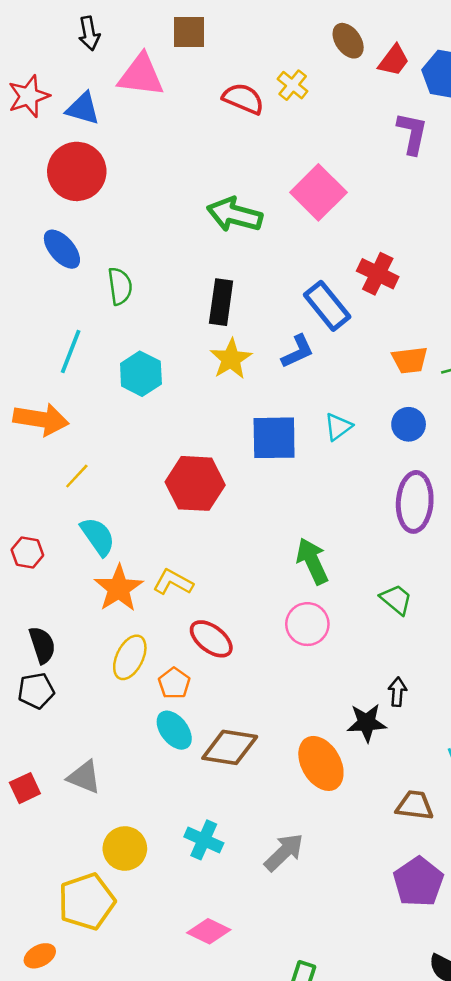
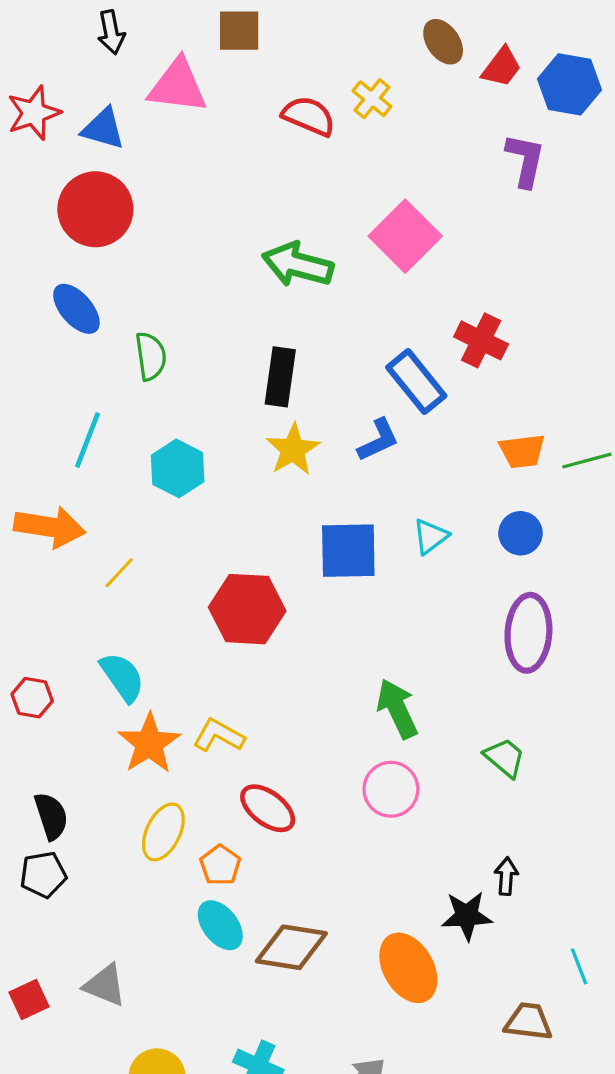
yellow line: (77, 476) -> (119, 573), moved

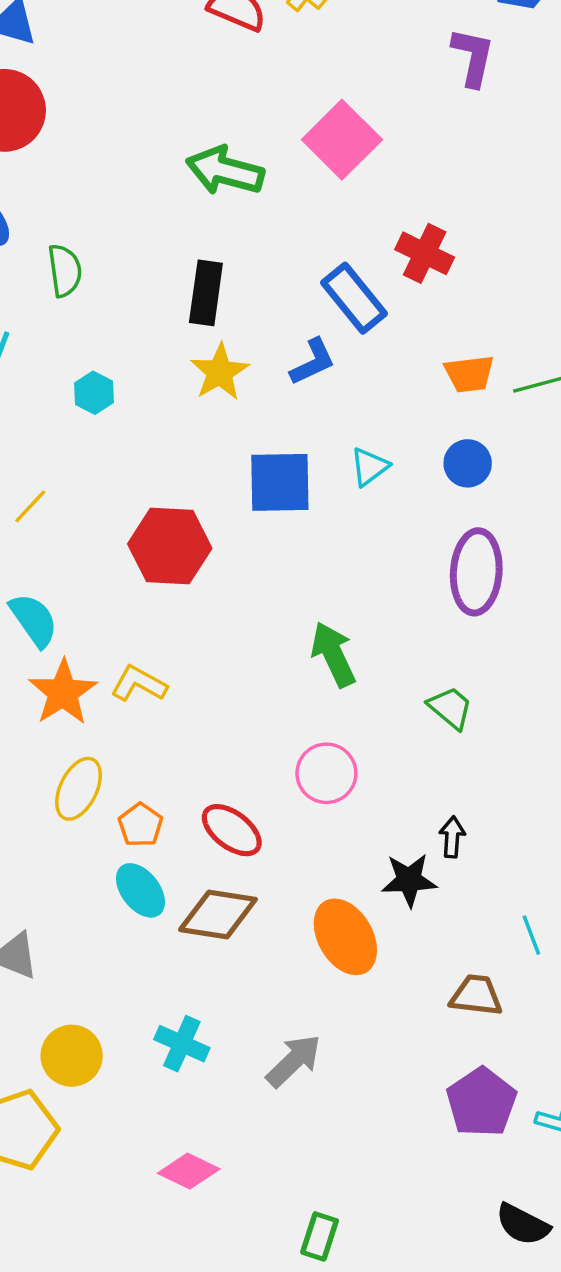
cyan hexagon: (178, 468) -> (94, 393), size x0.7
pink circle: (391, 789) -> (326, 773), moved
red ellipse: (268, 808) -> (232, 830), moved

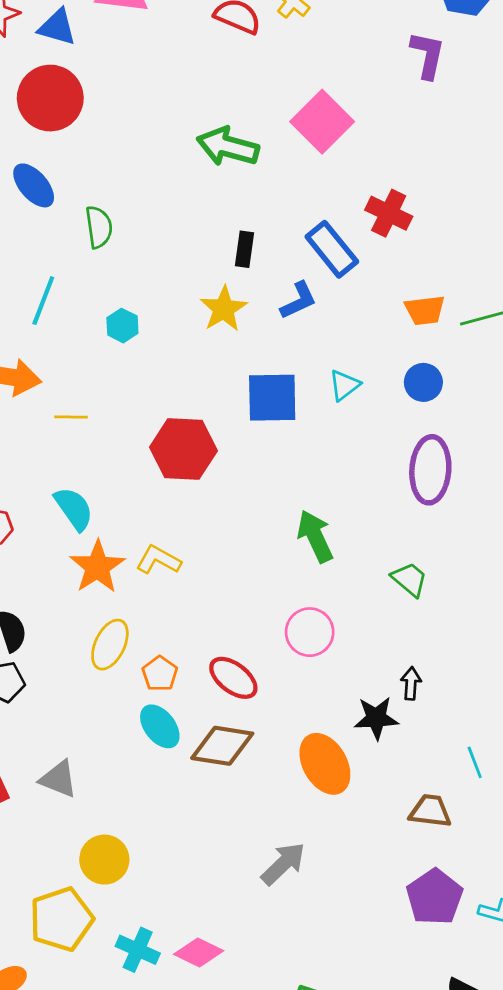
black rectangle: (206, 293) -> (244, 249), moved, size x0.7
yellow line: (30, 506) -> (71, 417), turned 48
cyan cross: (182, 1044) -> (138, 950), moved

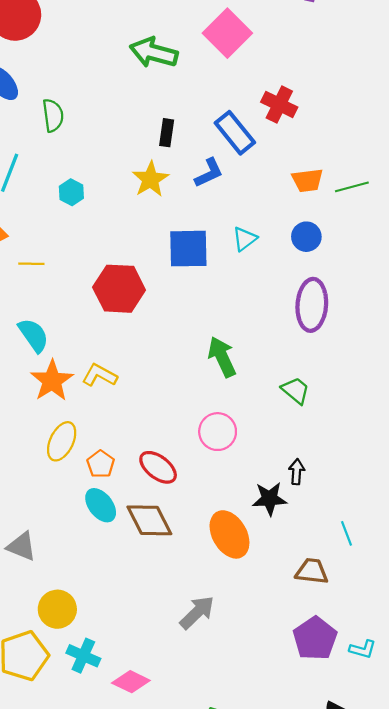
brown diamond: (222, 746) -> (149, 520), turned 54
cyan cross: (138, 950) -> (83, 656), moved

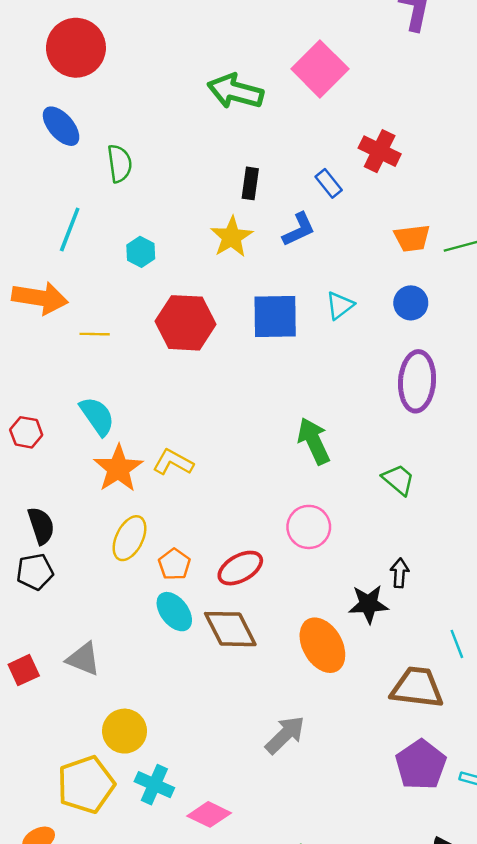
blue rectangle: (235, 133) -> (329, 183), size x0.6
red hexagon: (119, 289) -> (186, 323), moved
red ellipse: (158, 467) -> (240, 568), turned -66
brown trapezoid: (312, 571) -> (417, 688), size x1.4

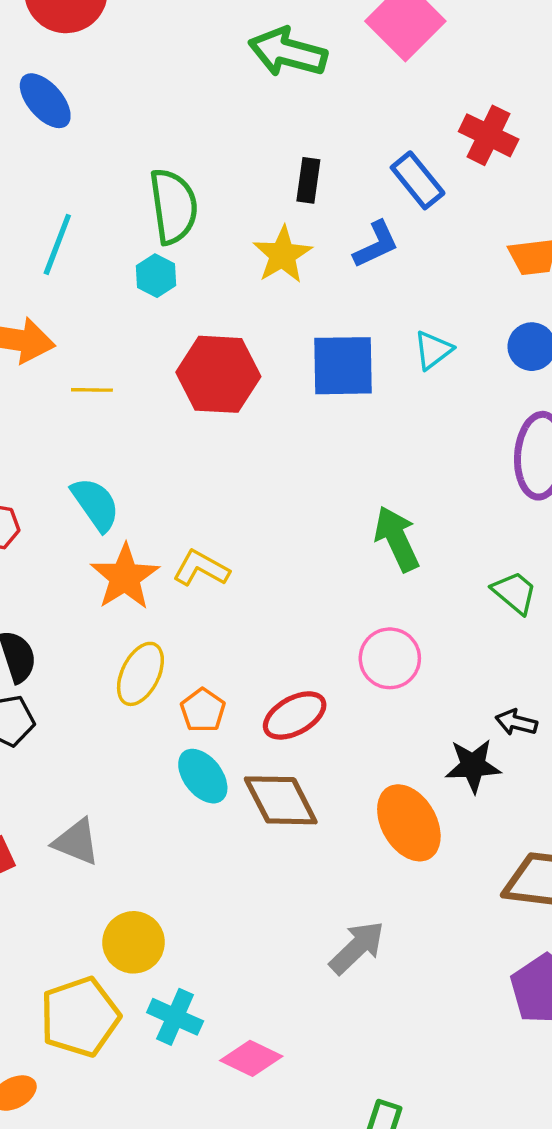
green semicircle: (120, 163) -> (173, 206), moved, size x1.4
blue rectangle: (329, 183) -> (418, 180), size x1.4
black arrow: (400, 573) -> (516, 722), turned -80

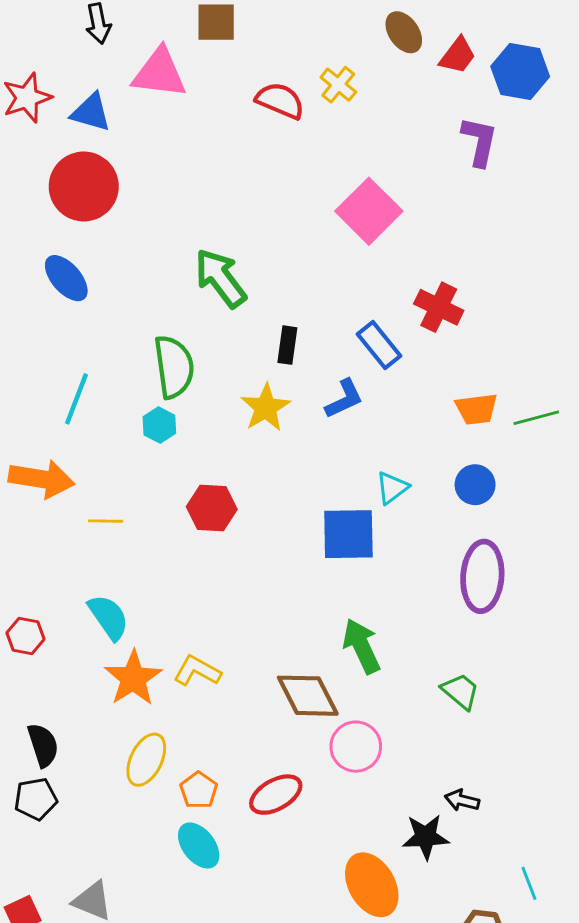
green arrow: (288, 52) -> (220, 278), moved, turned 38
blue square: (343, 366) -> (348, 534), moved
red hexagon: (218, 374) -> (212, 508), size x0.7
brown diamond: (281, 800) -> (308, 696), moved

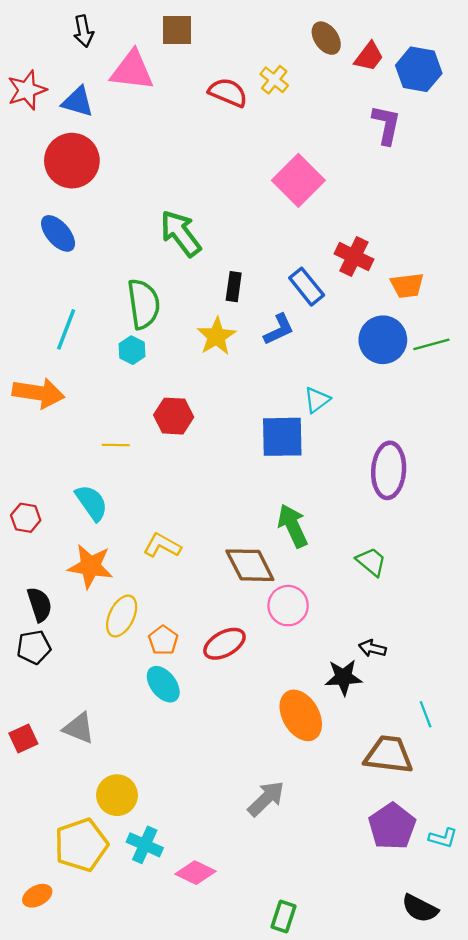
orange trapezoid: (477, 409) -> (407, 285), moved
blue circle: (475, 485) -> (383, 340), moved, size x1.5
yellow line: (106, 521) -> (116, 445), moved
orange star: (133, 678) -> (90, 566), moved, turned -30

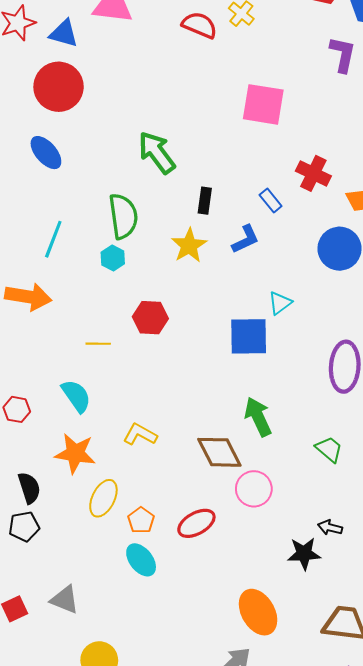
pink square: (298, 180) -> (263, 104), turned -36
blue rectangle: (307, 287) -> (271, 201), size x0.7
orange ellipse: (301, 715) -> (258, 612), moved

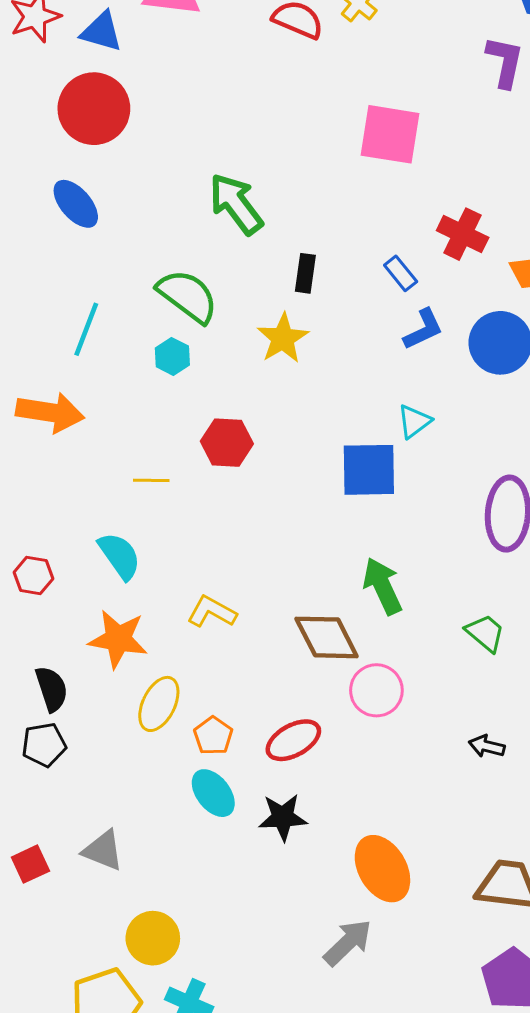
green semicircle: (123, 216) -> (188, 296), turned -45
blue L-shape: (245, 239) -> (423, 329), moved
black star: (304, 554) -> (283, 817), moved

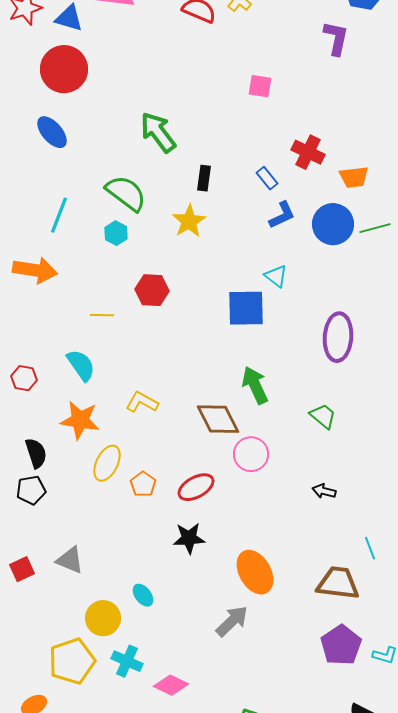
pink square: (390, 134) -> (260, 86), size x0.6
cyan triangle: (414, 421) -> (276, 276), turned -45
cyan ellipse: (213, 793) -> (143, 595), moved, size x0.7

